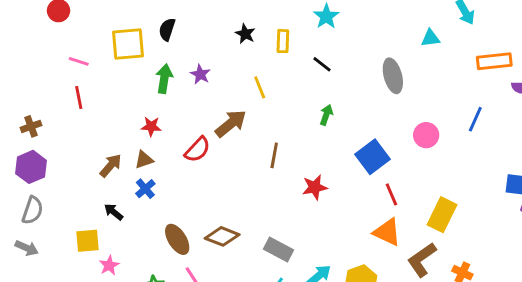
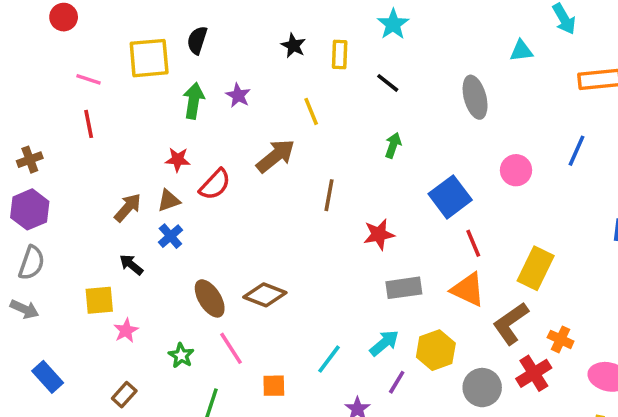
red semicircle: (197, 150) -> (215, 184), moved
gray rectangle: (279, 249) -> (404, 288), moved, turned -36

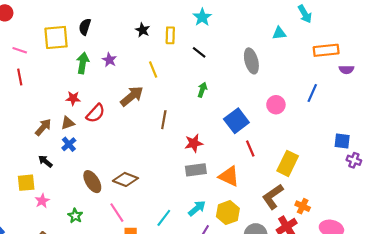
gray rectangle: (404, 288) -> (196, 170), moved
orange triangle: (468, 290) -> (229, 176), moved
pink line: (231, 348) -> (117, 213), moved

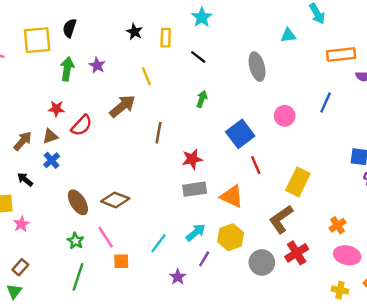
orange cross: (303, 206) -> (338, 225), moved, turned 32
green star: (75, 216) -> (76, 241), moved

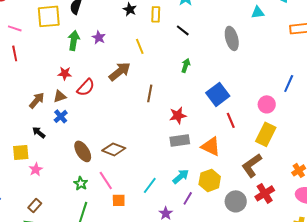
blue line: (326, 103) -> (289, 83), moved
pink circle: (285, 116) -> (267, 104), moved

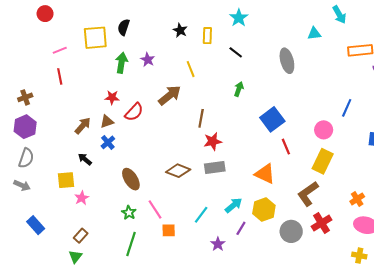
pink line: (15, 28) -> (60, 50), turned -40
red star: (178, 115) -> (213, 141), moved
gray rectangle: (180, 140) -> (215, 168), moved
brown diamond: (114, 149) -> (178, 171), moved

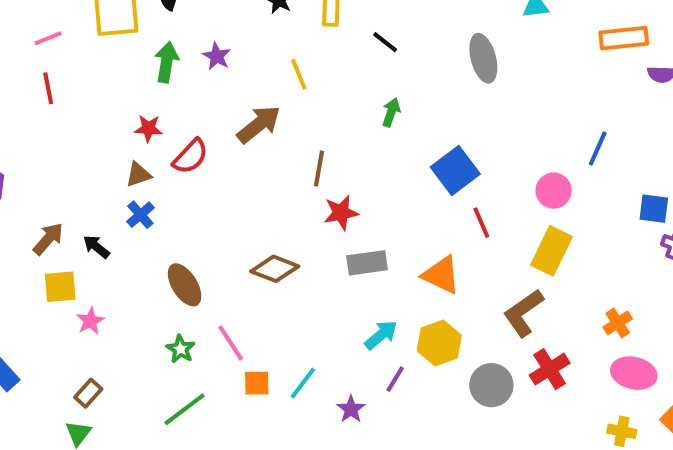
brown arrow: (83, 126) -> (48, 239), moved
gray rectangle: (215, 168) -> (367, 263), moved
cyan line: (201, 215) -> (303, 383), moved
green line: (131, 244) -> (185, 409), turned 35

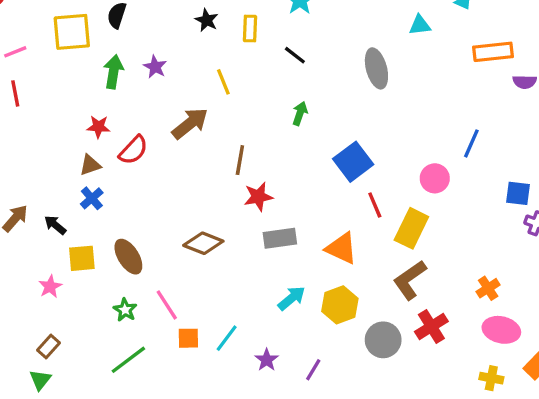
yellow rectangle: (552, 251) -> (411, 228), moved
yellow square: (60, 287) -> (82, 258), moved
purple line: (395, 379) -> (313, 370), moved

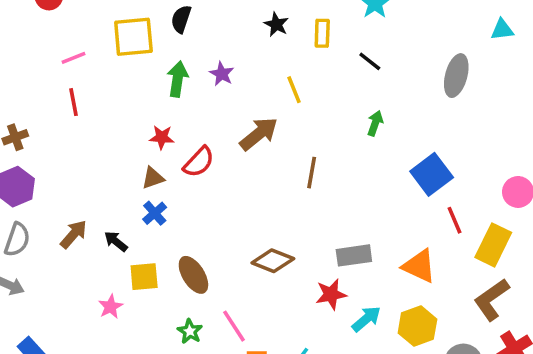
gray ellipse: (376, 68) -> (456, 76), turned 30
red star: (258, 197) -> (331, 294), moved

